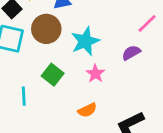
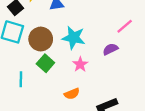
brown circle: (46, 29) -> (41, 39), moved
cyan star: (85, 41) -> (74, 38), turned 30

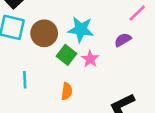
green square: (45, 63) -> (67, 55), moved
orange semicircle: (72, 94) -> (67, 91), moved, turned -56

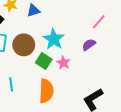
cyan star: (81, 29) -> (54, 39), turned 30
orange semicircle: (67, 91) -> (46, 91), size x1.6

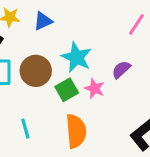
purple semicircle: (89, 45) -> (121, 70), moved
green square: (44, 61) -> (67, 90), turned 35

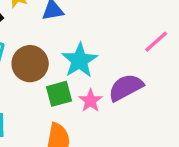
purple semicircle: (121, 70) -> (126, 87), size x1.5

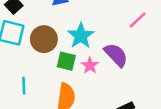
purple semicircle: (126, 87) -> (116, 55), turned 76
green square: (59, 94) -> (66, 61), turned 30

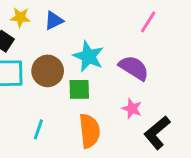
pink star: (90, 65) -> (132, 109), moved
cyan line: (24, 86) -> (38, 129), turned 36

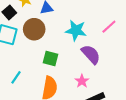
cyan star: (88, 56) -> (76, 30), moved, turned -30
brown circle: (48, 71) -> (34, 29), moved

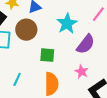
cyan star: (76, 30) -> (67, 24), turned -30
purple semicircle: (91, 54) -> (86, 44), turned 90

